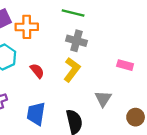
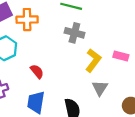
yellow L-shape: (72, 70) -> (93, 60), moved
red semicircle: (37, 71) -> (37, 71), moved

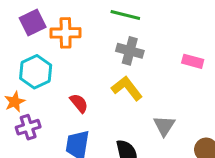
pink rectangle: (121, 56) -> (193, 61), moved
yellow L-shape: (93, 60) -> (127, 88), moved, turned -75

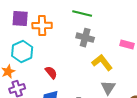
purple square: (33, 22) -> (20, 19), turned 30
yellow L-shape: (127, 88) -> (102, 63), moved

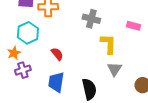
yellow L-shape: (102, 63) -> (108, 44), turned 40

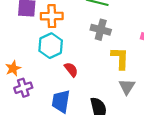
cyan hexagon: (28, 33) -> (51, 46), moved
red semicircle: (57, 54) -> (71, 70), moved

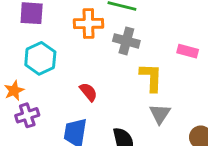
orange cross: (52, 16) -> (88, 23), moved
cyan hexagon: (51, 46) -> (40, 58), moved

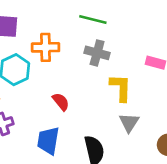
orange cross: (88, 23) -> (46, 47), moved

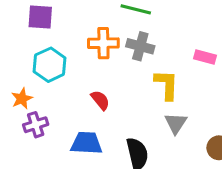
orange cross: (46, 47) -> (103, 43), moved
blue trapezoid: (48, 141) -> (86, 143), turned 84

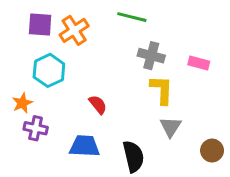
orange cross: (103, 43) -> (74, 30), moved, turned -32
gray cross: (140, 46) -> (151, 56), moved
purple cross: (36, 125) -> (36, 128), turned 30

